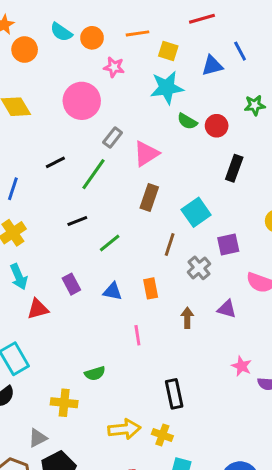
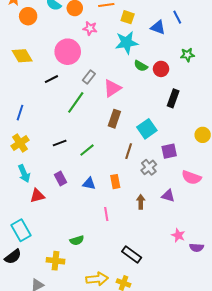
blue triangle: (212, 66) -> (158, 27), turned 35
black line: (55, 162) -> (51, 79), moved
black line: (77, 221) -> (60, 143), moved
black rectangle: (174, 394) -> (132, 255), turned -42

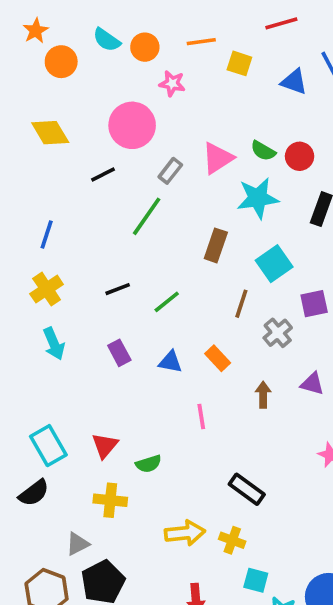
cyan star: (127, 43) -> (258, 198), moved
pink triangle: (112, 88) -> (218, 158), moved
orange rectangle: (115, 182) -> (218, 358), turned -32
red triangle: (37, 196) -> (105, 446), moved, turned -35

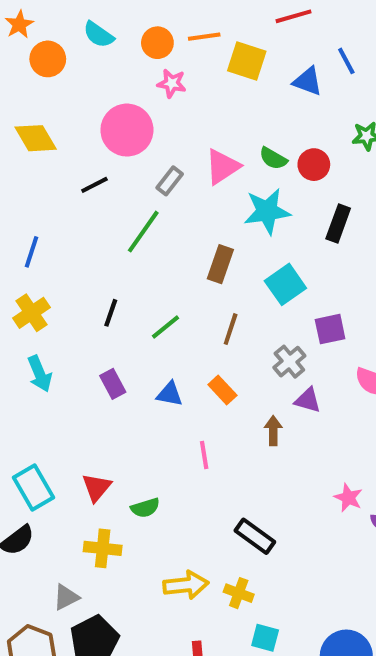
orange circle: (145, 47) -> (157, 43), moved
yellow square: (239, 63) -> (247, 61), size x1.4
black line: (118, 289) -> (111, 313), turned -50
brown line: (241, 304) -> (231, 329), moved
purple triangle: (312, 384) -> (308, 400), moved

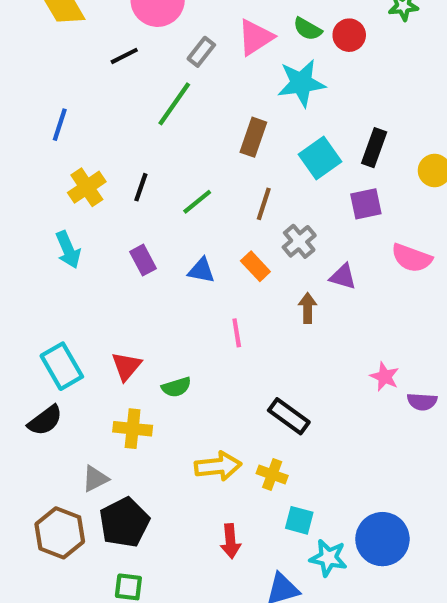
black rectangle: (338, 223) -> (374, 148), moved
yellow cross: (32, 313) -> (87, 187), moved
gray cross: (289, 362) -> (299, 241), moved

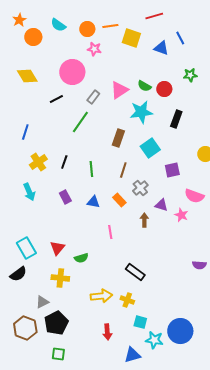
black rectangle: (374, 148) -> (176, 119), moved
green line: (197, 202) -> (91, 169), turned -56
pink star: (385, 377) -> (181, 215), moved

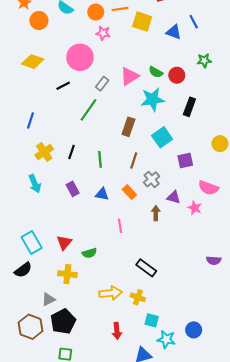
yellow diamond: (27, 76) -> (33, 62), turned -40
blue circle: (180, 331) -> (194, 330), size x0.6

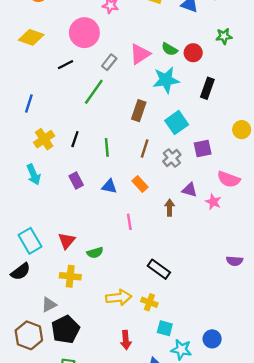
gray cross: (152, 179) -> (172, 158), moved

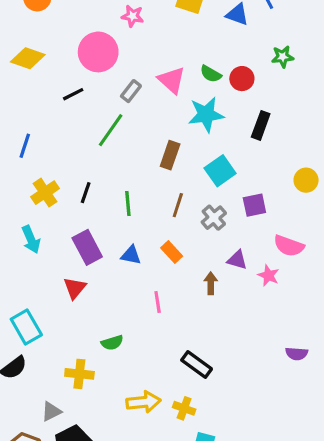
pink triangle: (140, 54) -> (172, 80), turned -45
purple rectangle: (76, 180) -> (87, 247), size x1.5
red triangle: (67, 241) -> (75, 288), moved

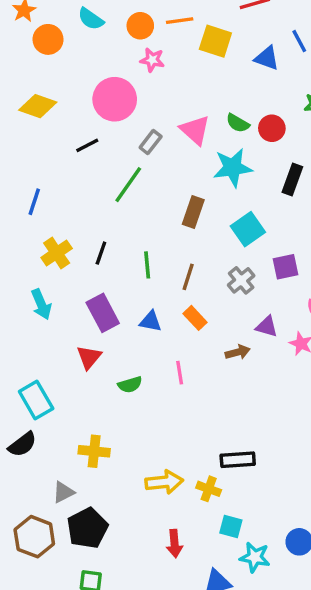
brown line: (178, 205) -> (188, 277), moved
brown arrow: (211, 283) -> (238, 352), turned 75
green semicircle: (112, 343) -> (130, 385), moved
black rectangle: (197, 365) -> (238, 460), moved, turned -40

